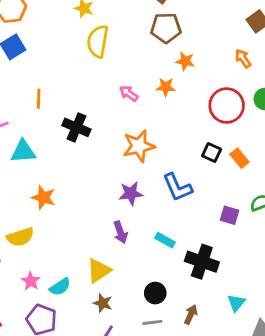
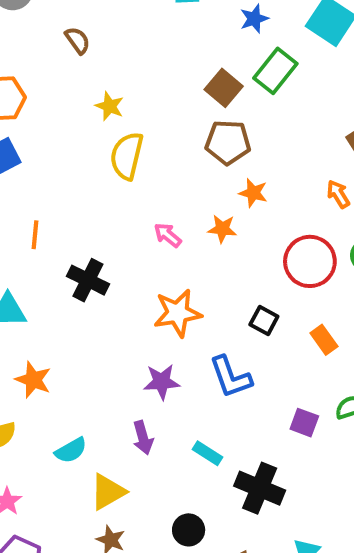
black square: (212, 153) -> (264, 321), moved
cyan semicircle: (60, 287) -> (71, 450), moved

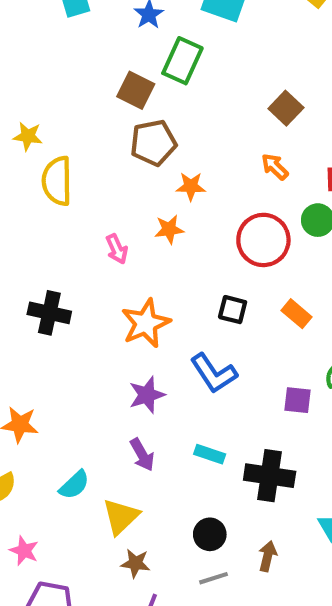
pink arrow: (168, 235) -> (117, 249), turned -140

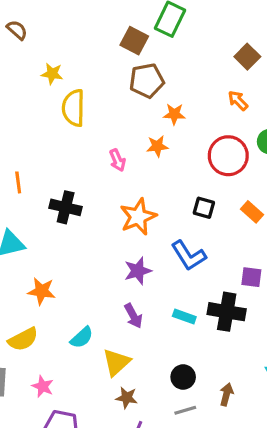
black cross: (270, 476) -> (227, 312), moved

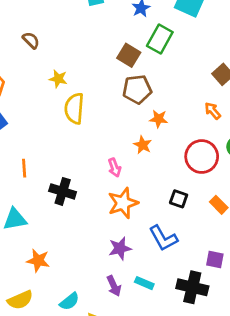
orange star: (157, 146) -> (143, 145), turned 30
pink arrow: (117, 160) -> (115, 168), moved
cyan rectangle: (184, 316) -> (144, 283), moved

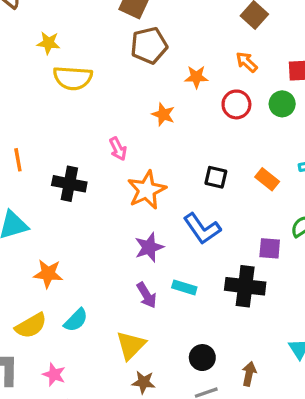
yellow semicircle: (74, 108) -> (73, 78), turned -84
orange star: (159, 119) -> (196, 77), moved
red circle: (202, 157) -> (236, 104), moved, size x0.7
pink arrow: (115, 168) -> (118, 149), moved
cyan semicircle: (69, 301) -> (76, 320), moved

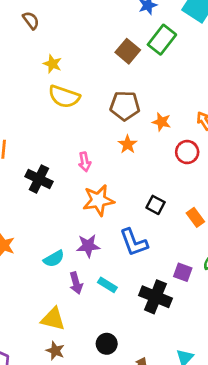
brown pentagon: (149, 45) -> (125, 106), moved
cyan semicircle: (76, 320) -> (54, 259), moved
yellow triangle: (131, 345) -> (53, 319), turned 44

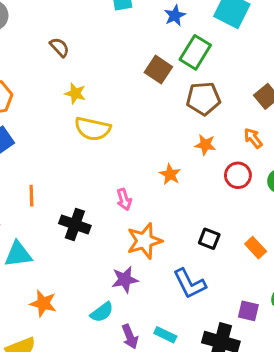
brown semicircle: (31, 20) -> (59, 47), moved
brown pentagon: (125, 106) -> (203, 98), moved
purple star: (88, 246) -> (125, 280), moved

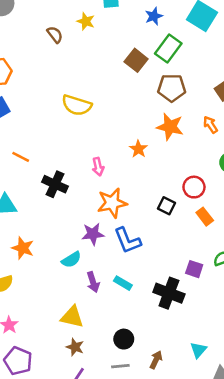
yellow star: (75, 93) -> (86, 21), moved
orange star: (205, 145) -> (170, 127), size x1.5
red circle: (238, 175) -> (194, 187), moved
orange line: (31, 196) -> (21, 157), turned -66
blue L-shape: (190, 284) -> (127, 240), moved

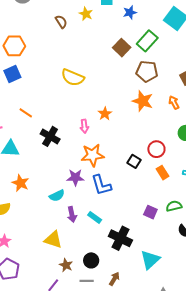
blue star: (154, 16) -> (130, 12), moved
orange star: (138, 149) -> (105, 114), moved
black cross: (169, 293) -> (120, 238), moved
brown star: (75, 347) -> (66, 265), moved
cyan triangle: (198, 350) -> (150, 260), moved, size x1.5

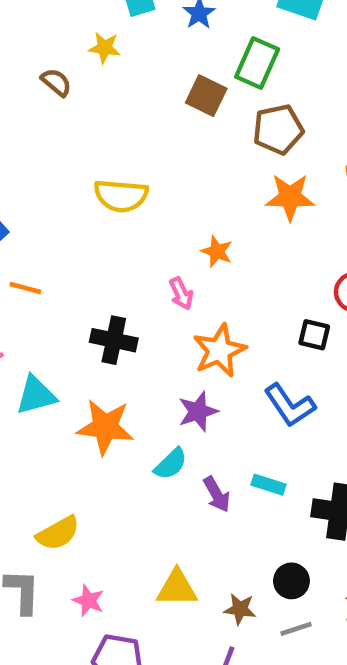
orange line: (26, 113) -> (25, 288), moved
orange star: (21, 183) -> (105, 427), moved, size x1.4
blue L-shape: (101, 185) -> (290, 405), moved
yellow triangle: (53, 240) -> (177, 588), moved

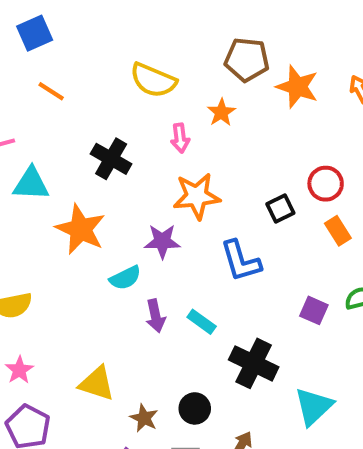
brown pentagon: (278, 129) -> (247, 60), moved
yellow semicircle: (121, 196) -> (153, 80), moved
black square: (314, 335) -> (280, 209), turned 32

